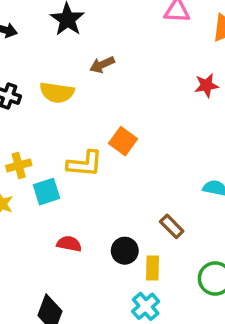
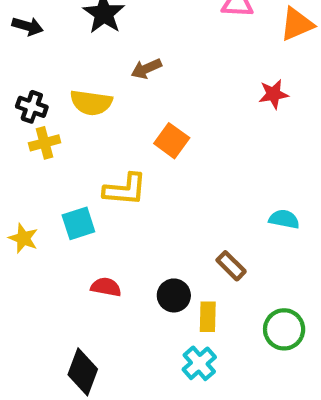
orange square: (123, 141) -> (172, 141), moved
yellow cross: (19, 165) -> (45, 143), moved

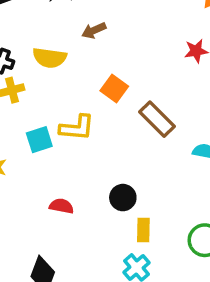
cyan square: (78, 223) -> (39, 140), moved
brown rectangle: (231, 266) -> (157, 119), moved, size x1.5
black circle: (174, 295) -> (123, 198), moved

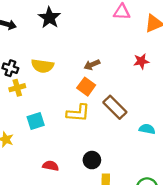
brown arrow: (94, 30) -> (92, 65), moved
yellow L-shape: (77, 128) -> (78, 113), moved

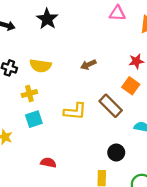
orange square: (86, 87) -> (131, 86), moved
yellow cross: (17, 88) -> (29, 94), moved
black circle: (92, 160) -> (116, 153), moved

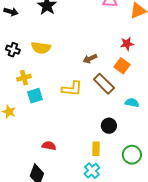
brown arrow: (88, 65) -> (90, 59), moved
yellow cross: (29, 94) -> (24, 78), moved
red semicircle: (48, 163) -> (49, 146), moved

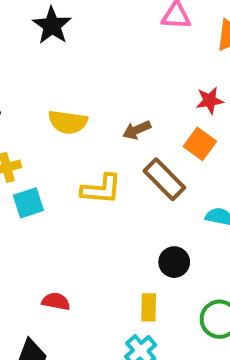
yellow semicircle: (41, 48) -> (68, 122), moved

